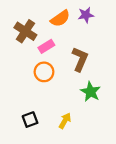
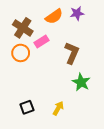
orange circle: (44, 72) -> (21, 53), moved

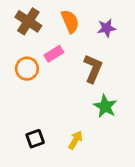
purple star: (77, 13) -> (107, 28), moved
orange semicircle: (54, 16) -> (70, 21), turned -78
brown cross: (23, 28) -> (28, 21), moved

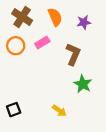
orange circle: (27, 69) -> (16, 46), moved
black square: (35, 139) -> (14, 110), moved
yellow arrow: (76, 140) -> (59, 111), turned 96

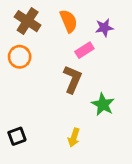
pink rectangle: (42, 43) -> (84, 50), moved
brown L-shape: (73, 54) -> (73, 79), moved
yellow arrow: (59, 111) -> (74, 138), turned 72

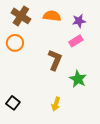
orange semicircle: (69, 21) -> (52, 16), turned -60
pink rectangle: (84, 50) -> (76, 41), moved
black square: (17, 136) -> (13, 103), turned -32

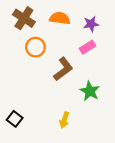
orange circle: (15, 43) -> (35, 47), moved
brown L-shape: (55, 60) -> (63, 69), turned 30

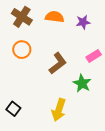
orange circle: (35, 47) -> (22, 50), moved
pink rectangle: (87, 47) -> (94, 56), moved
yellow arrow: (64, 120) -> (59, 110), size x1.5

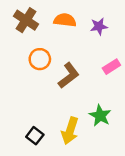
orange circle: (22, 50) -> (40, 59), moved
green star: (82, 83) -> (100, 116), moved
black square: (13, 109) -> (35, 136), moved

